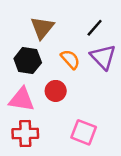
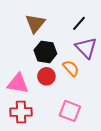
orange semicircle: (70, 59) -> (71, 68), moved
black hexagon: (28, 61) -> (45, 52), moved

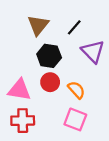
black line: (79, 23) -> (74, 27), moved
orange semicircle: (71, 68) -> (76, 90), moved

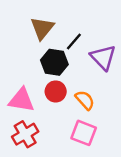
black line: (74, 27) -> (74, 41), moved
red cross: (23, 121) -> (25, 134), turned -30

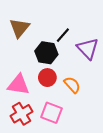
brown triangle: (42, 28) -> (19, 28), moved
pink square: (84, 133) -> (52, 113), moved

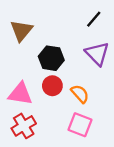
black line: (63, 35) -> (94, 19), moved
pink square: (52, 113) -> (80, 125), moved

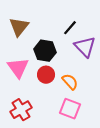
black line: (94, 19) -> (70, 28), moved
pink triangle: (20, 94) -> (18, 68), moved, turned 45

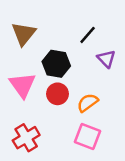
purple triangle: (85, 47) -> (106, 59), size x0.7
orange semicircle: (70, 82) -> (88, 103), turned -84

